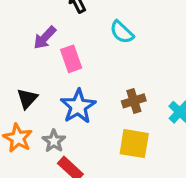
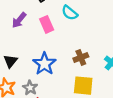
pink rectangle: (71, 59) -> (47, 24), moved

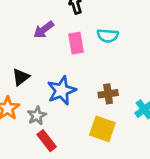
cyan semicircle: (70, 13) -> (108, 36), turned -49

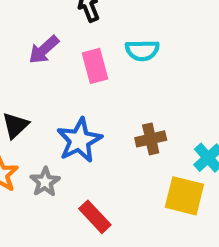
yellow square: (102, 129) -> (184, 196), moved
red rectangle: (47, 141) -> (95, 217), moved

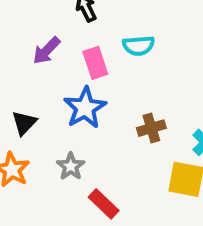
blue star: (79, 140) -> (85, 108), moved
gray star: (45, 182) -> (71, 166), moved

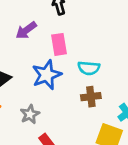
cyan semicircle: (139, 46) -> (89, 68), moved

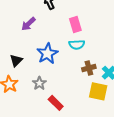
pink rectangle: (59, 44) -> (75, 25), moved
brown cross: (91, 97) -> (89, 68), moved

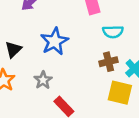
cyan semicircle: (77, 45) -> (113, 32), moved

